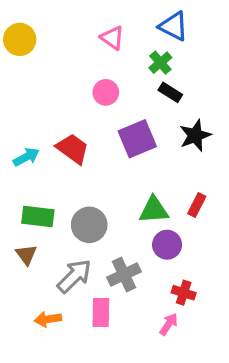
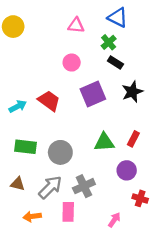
pink triangle: (112, 38) -> (76, 25), turned -30
purple circle: (167, 245) -> (127, 170), moved
brown triangle: (26, 255) -> (18, 184), moved, turned -40
red cross: (184, 293) -> (140, 198), moved

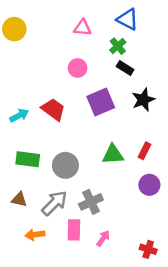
purple circle: (127, 170) -> (149, 185), moved
red cross: (140, 198) -> (148, 249), moved
pink arrow: (114, 220) -> (103, 238), moved

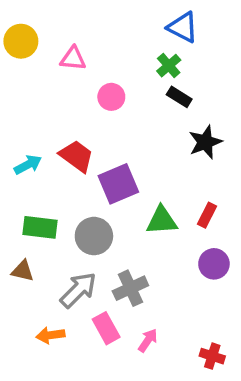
pink triangle: (82, 28) -> (73, 59), moved
purple square: (101, 102) -> (118, 184), moved
brown triangle: (19, 199) -> (23, 271), moved
pink rectangle: (74, 230) -> (106, 328), turned -30

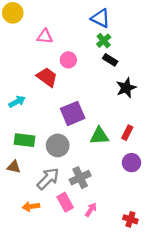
blue triangle: (183, 27) -> (100, 18), moved
yellow circle: (21, 41) -> (13, 13), moved
red trapezoid: (77, 156) -> (47, 77), moved

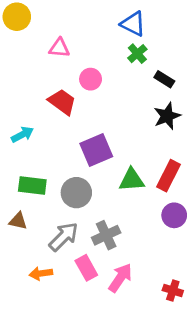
black rectangle: (110, 60) -> (164, 79), moved
red rectangle: (127, 133) -> (169, 176), size x1.5
pink arrow: (91, 210) -> (120, 278), size x1.5

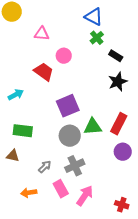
gray circle: (76, 193) -> (70, 136), moved
gray arrow: (64, 237) -> (45, 167), size x0.6

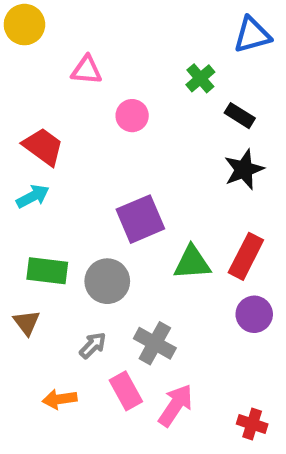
blue triangle: (94, 17) -> (252, 35), moved, turned -42
red trapezoid: (44, 72) -> (43, 147), moved
gray circle: (70, 136) -> (107, 281), moved
brown triangle: (13, 156) -> (27, 323), turned 40
gray cross: (75, 166) -> (155, 343), turned -36

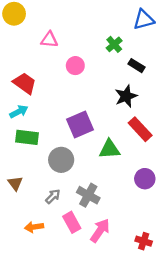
black star: (244, 169) -> (126, 96), moved
red rectangle: (246, 256) -> (140, 129), moved, turned -70
green rectangle: (47, 271) -> (27, 137), moved

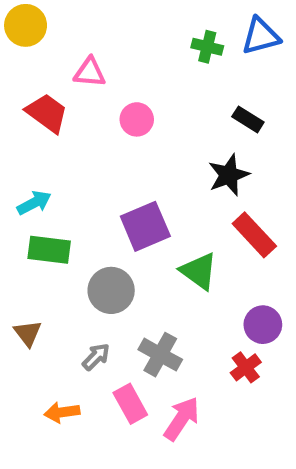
green cross: (114, 44) -> (207, 47), moved, turned -35
red trapezoid: (25, 83) -> (47, 113), moved
green triangle: (109, 149) -> (199, 271), turned 40
red cross: (144, 241) -> (246, 367), moved, turned 35

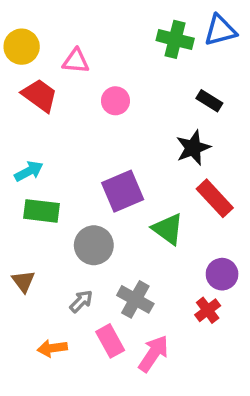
yellow circle: (26, 25) -> (22, 47), moved
green cross: (207, 47) -> (175, 39), size x1.4

